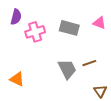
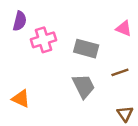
gray rectangle: (69, 28) -> (86, 49), moved
brown line: (89, 63) -> (120, 72), moved

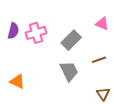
purple semicircle: (20, 21) -> (13, 31), moved
gray rectangle: (86, 49) -> (71, 40), turned -60

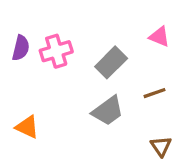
gray trapezoid: (69, 71) -> (108, 111), turned 80

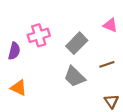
purple semicircle: (21, 48) -> (14, 51), moved
gray trapezoid: (108, 111) -> (75, 77), turned 80

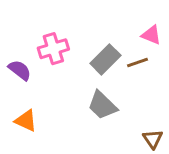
purple semicircle: (14, 51) -> (20, 70), turned -66
brown line: (107, 64) -> (138, 62), moved

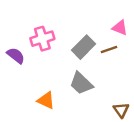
orange triangle: (26, 121) -> (46, 100), moved

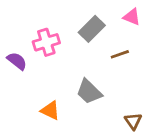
pink triangle: (120, 28) -> (132, 17), moved
gray rectangle: (84, 47) -> (92, 29), moved

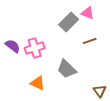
pink triangle: (132, 17) -> (88, 13), moved
pink cross: (46, 42) -> (35, 48), moved

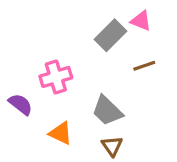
purple semicircle: (13, 46) -> (20, 104), moved
brown triangle: (100, 91) -> (112, 146), moved

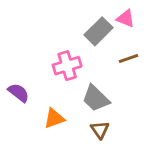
pink cross: (56, 77) -> (67, 66), moved
orange triangle: (61, 133) -> (54, 118), turned -45

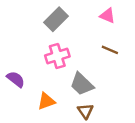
gray rectangle: (99, 31) -> (56, 19), moved
brown line: (128, 58) -> (110, 50), turned 42

